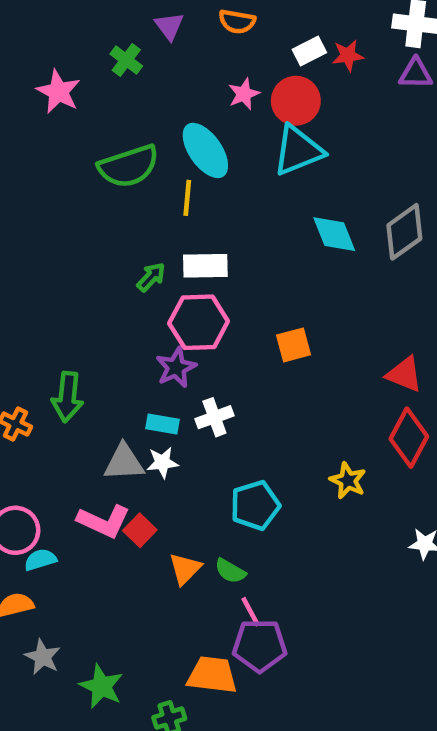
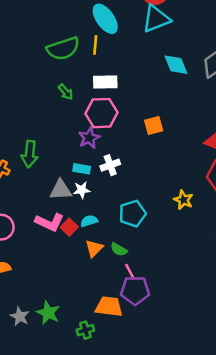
green semicircle: (129, 166) -> (63, 49), moved
green arrow: (151, 277) -> (66, 92), moved, turned 98
cyan semicircle: (40, 560) -> (89, 221), moved
gray star: (43, 657) -> (20, 316), moved

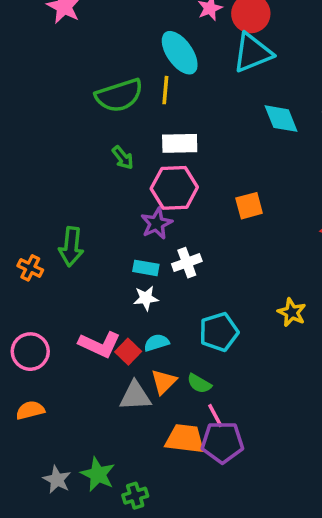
gray triangle: (61, 190) -> (135, 396), moved
orange trapezoid: (109, 307) -> (185, 439), moved
green cross: (85, 330) -> (135, 496), moved

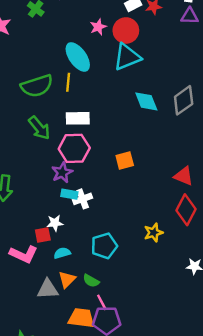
green arrow: (123, 158) -> (39, 128), size x1.5
cyan rectangle: (146, 268) -> (69, 194), moved
yellow star: (292, 312) -> (154, 233), turned 30
red square: (128, 352) -> (43, 235), moved, turned 35

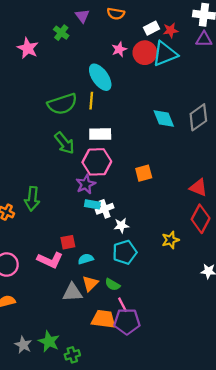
cyan triangle: (127, 57) -> (165, 54), moved
white star: (55, 223) -> (121, 225), moved

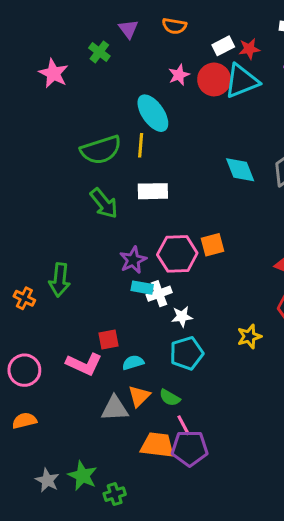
pink hexagon: (97, 162) -> (177, 254), moved

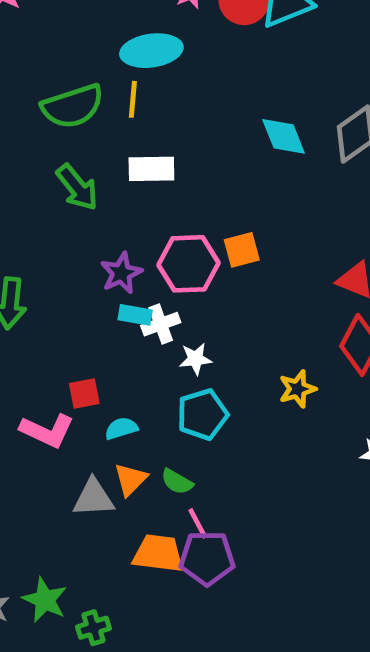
cyan ellipse: (153, 113) -> (151, 51), turned -63

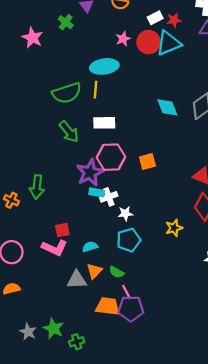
pink hexagon: (188, 264) -> (111, 157), moved
purple star: (121, 273) -> (90, 173), size x1.4
red square: (84, 394) -> (62, 230), moved

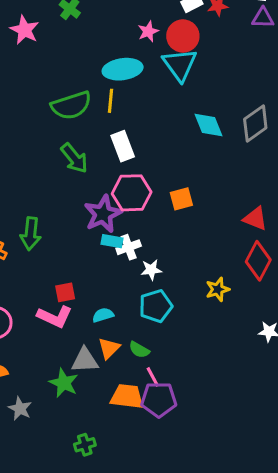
cyan triangle: (168, 43) -> (180, 65), moved, turned -44
white rectangle: (104, 123) -> (123, 146), turned 70
green star: (53, 328) -> (64, 383), moved
gray star: (28, 332) -> (20, 409), moved

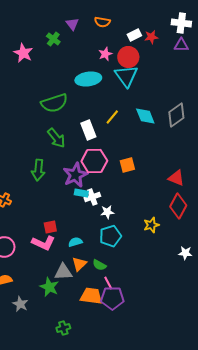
yellow line: (110, 101) -> (112, 117), moved, turned 35
green arrow: (31, 234) -> (38, 170), moved

